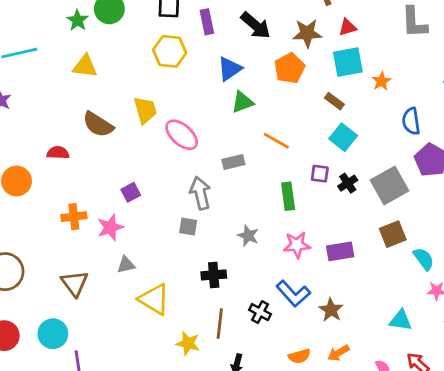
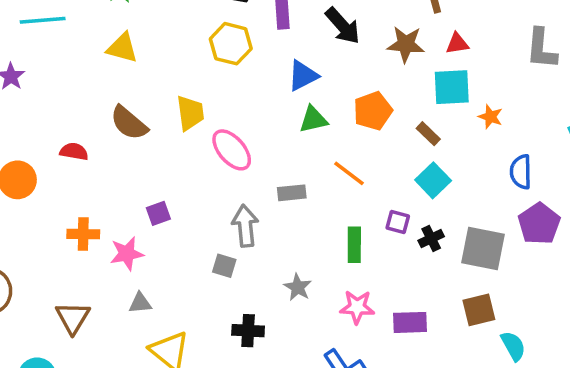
orange pentagon: (289, 68) -> (373, 111), moved
orange star: (381, 81) -> (491, 117), turned -30
gray square: (390, 185) -> (483, 248), turned 33

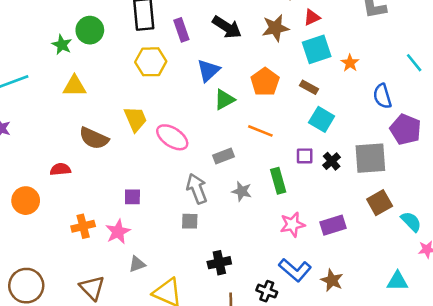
orange star: (491, 117) -> (350, 63), turned 30
purple square: (158, 213) -> (132, 197), turned 36
gray star: (298, 287) -> (242, 191), moved

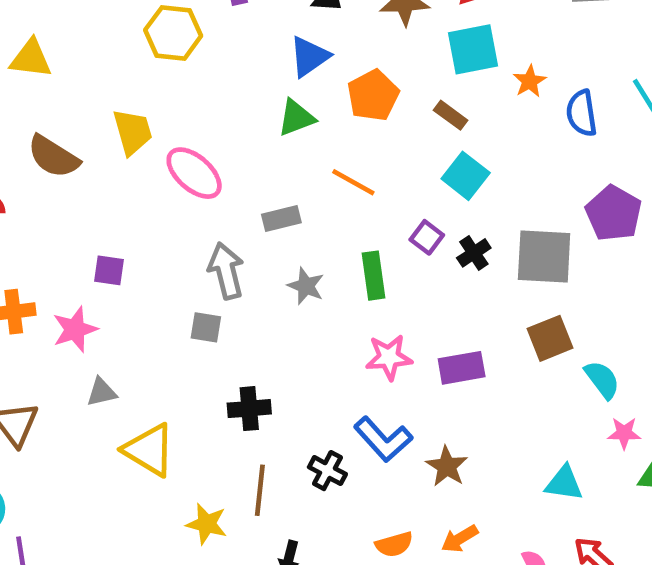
blue triangle: (208, 70) -> (309, 57), moved
blue semicircle: (382, 96) -> (582, 113), moved
purple square: (305, 156) -> (427, 237), turned 30

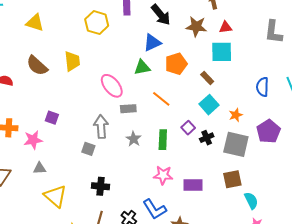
orange star: (530, 81) -> (236, 115), moved
pink ellipse: (194, 173) -> (112, 86), moved

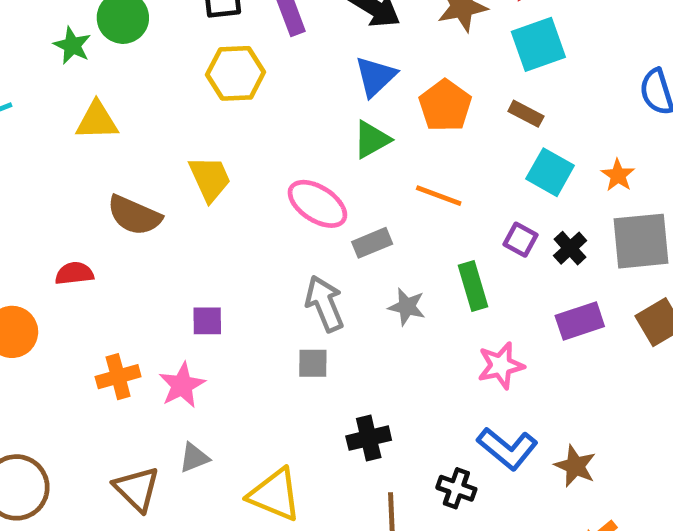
gray triangle: (40, 168) -> (194, 458), moved
purple rectangle: (193, 185) -> (580, 321), moved

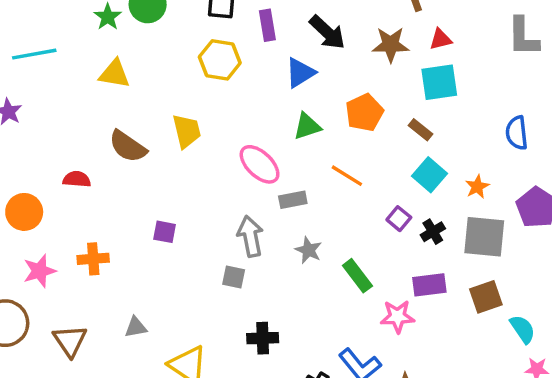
blue triangle: (375, 76) -> (300, 73), moved
green rectangle: (473, 286) -> (357, 276), moved, turned -32
pink star: (501, 365) -> (397, 317), moved
pink star: (182, 385) -> (40, 271), moved
brown triangle: (137, 489) -> (70, 341), moved

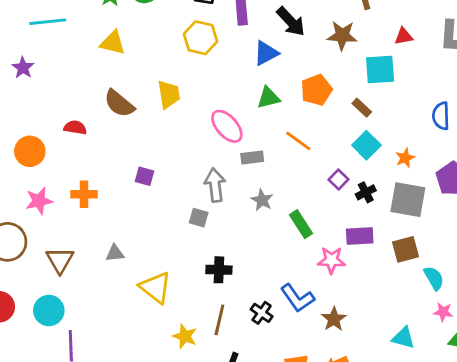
red triangle: (441, 39) -> (404, 36), moved

